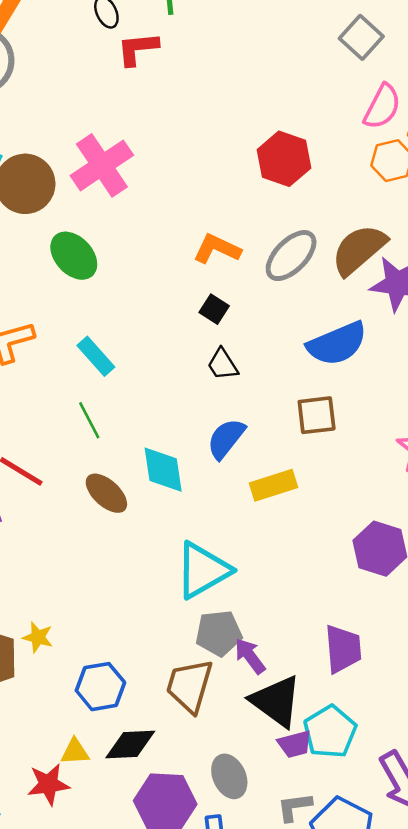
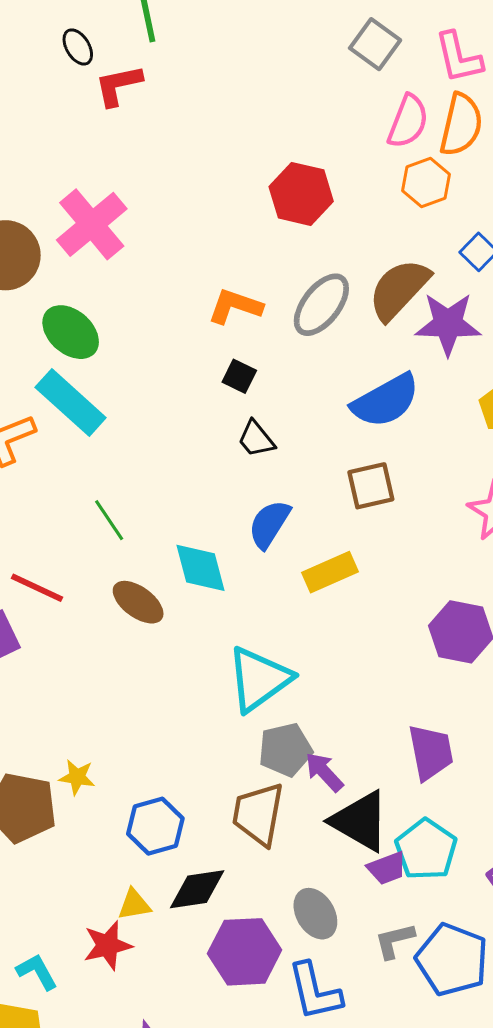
cyan rectangle: (96, 356) -> (71, 402), moved, size x1.5

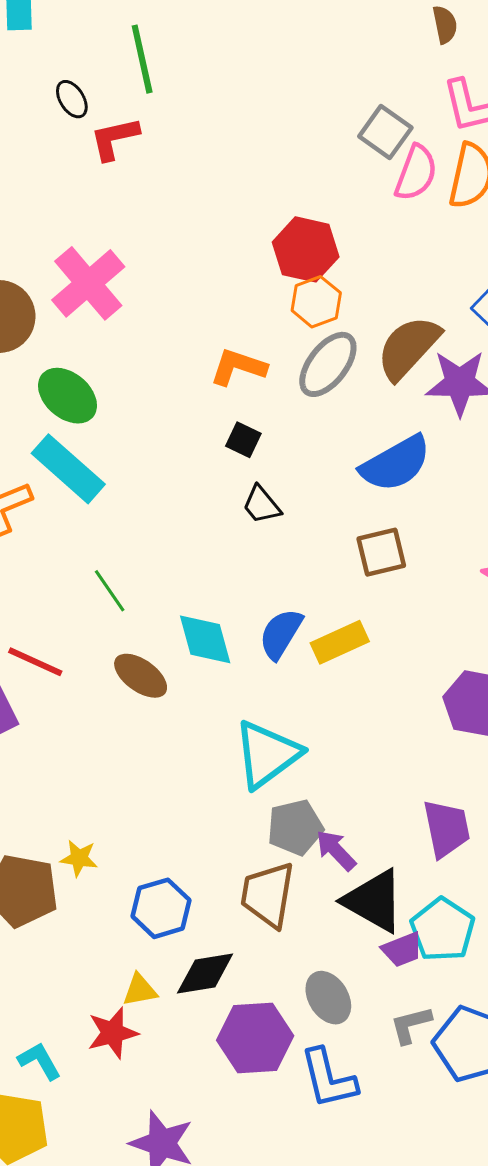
gray square: (375, 44) -> (385, 132), moved
orange hexagon: (426, 183) -> (316, 302), moved
blue semicircle: (269, 524) -> (281, 634), moved

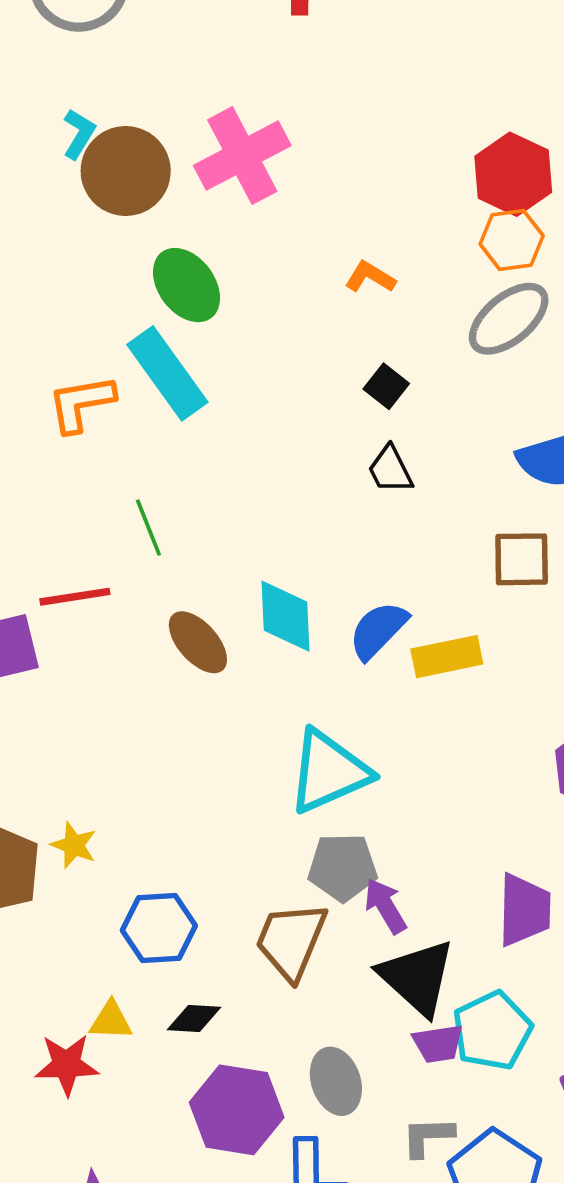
orange L-shape: (238, 367) -> (370, 277), moved, size x0.7
green line: (110, 591) -> (148, 528), moved
red line: (35, 662) -> (75, 597), turned -46
black diamond: (205, 973) -> (194, 1019), size x0.7

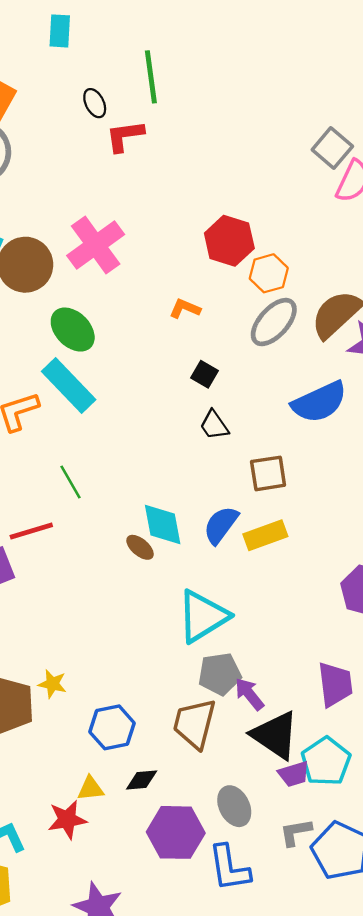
red hexagon: (513, 174) -> (229, 241), moved
brown square: (522, 559) -> (268, 473), moved
brown ellipse: (198, 642) -> (140, 547), moved, size x0.7

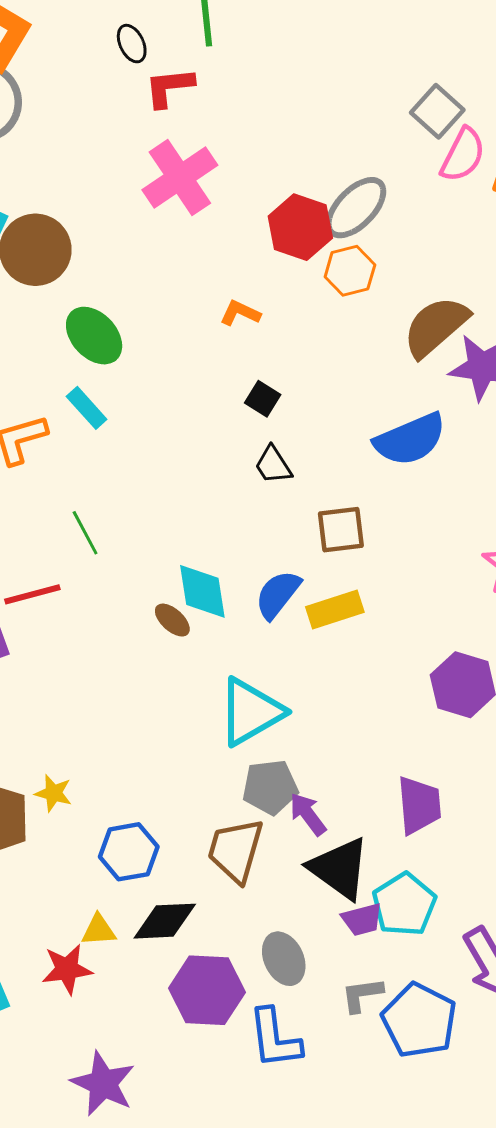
pink cross: (96, 245) -> (180, 178), moved
gray ellipse: (274, 322) -> (356, 208), moved
cyan rectangle: (69, 385) -> (87, 408), size x0.6
black diamond: (142, 780) -> (165, 921), size x1.5

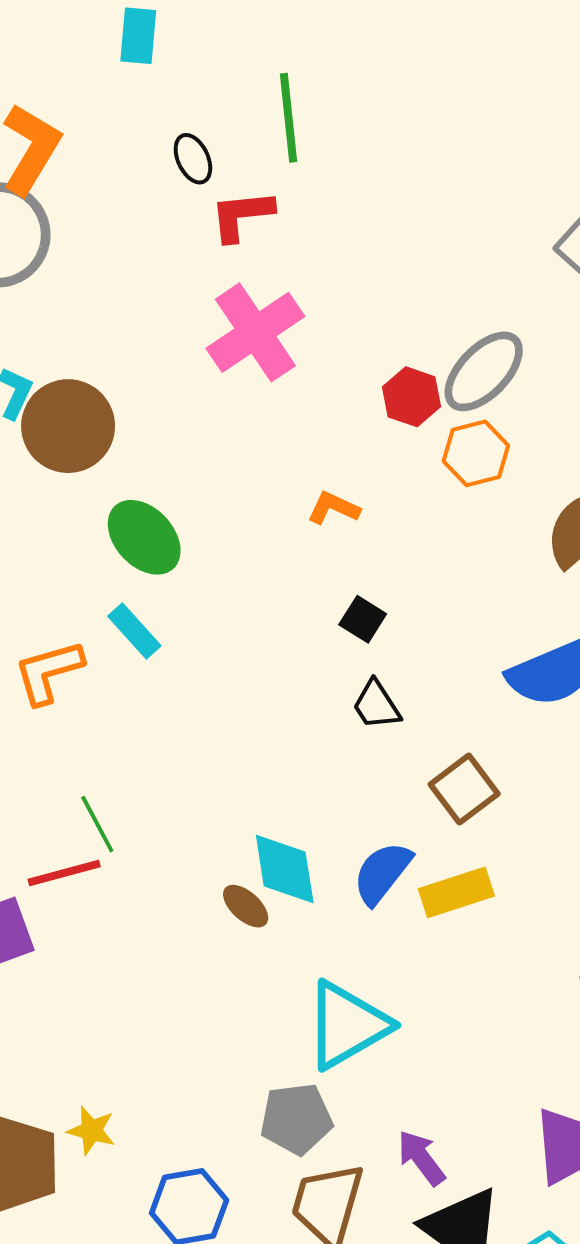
red hexagon: (300, 227) -> (411, 397), size x0.7
brown square: (341, 530) -> (464, 789), turned -30
green line: (85, 533) -> (97, 824), moved
gray pentagon: (270, 787) -> (296, 1119), moved

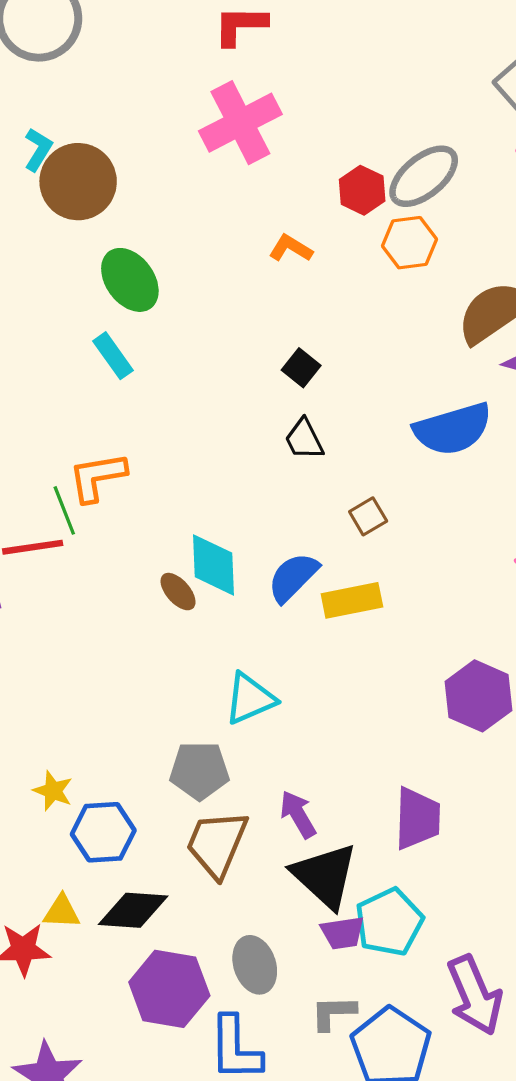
orange L-shape: (333, 508) -> (291, 248), moved
orange L-shape: (49, 672) -> (97, 477), moved
brown square: (464, 789) -> (368, 516), size x0.7
cyan triangle: (347, 1025) -> (250, 699), size x0.7
yellow star: (91, 1131) -> (53, 791), moved

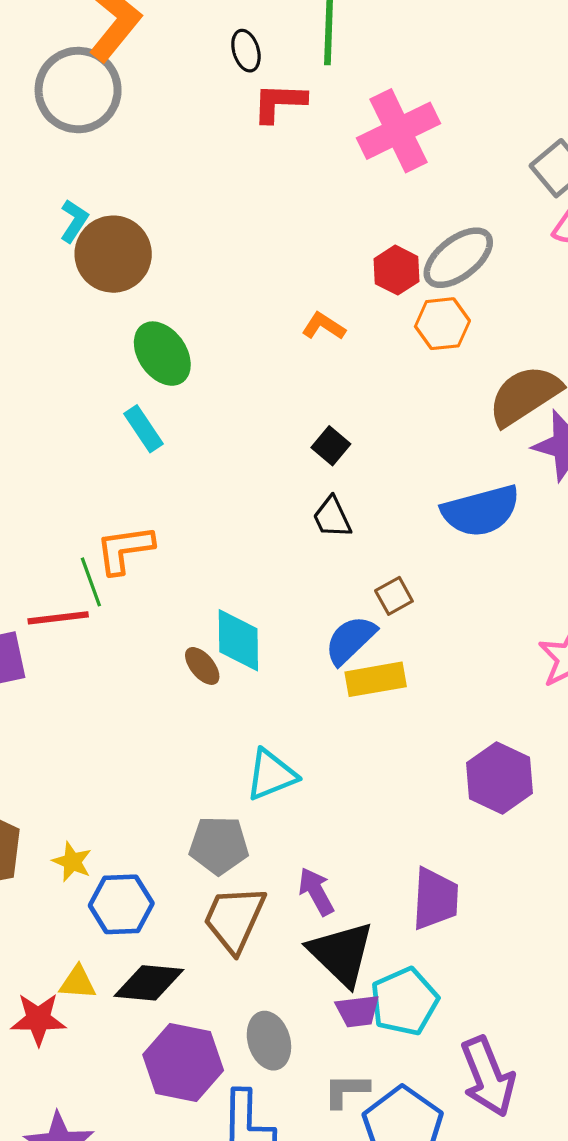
pink cross: (240, 123) -> (398, 131), moved
blue semicircle: (293, 577) -> (350, 640), moved

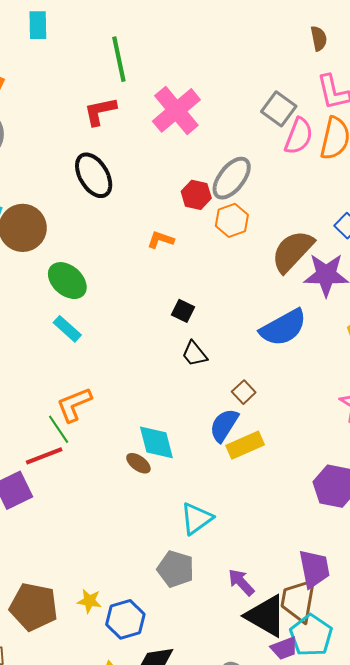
black ellipse: (246, 51) -> (94, 175), moved, size x1.8
gray pentagon: (219, 845) -> (176, 569), turned 30
brown trapezoid: (234, 919) -> (298, 601), moved

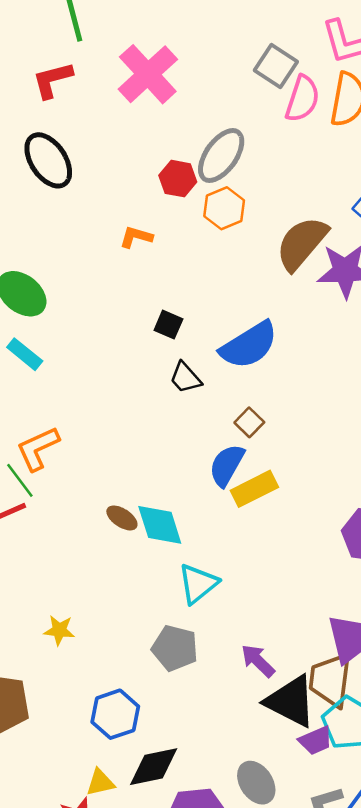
blue semicircle: (283, 328) -> (249, 345), moved
cyan diamond: (156, 442) -> (160, 525), moved
yellow star: (89, 601) -> (59, 630), moved

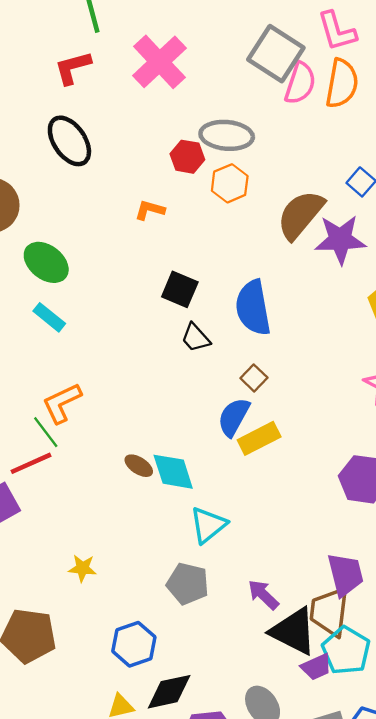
gray square: (276, 66) -> (276, 54), size x1.4
gray ellipse: (221, 156) -> (227, 135), turned 60
black square: (168, 325) -> (180, 289), size x1.4
blue semicircle: (249, 345) -> (253, 308), turned 112

